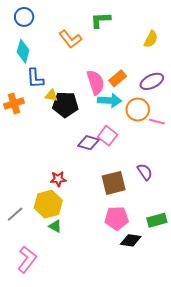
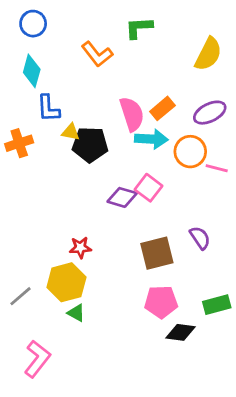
yellow semicircle: (151, 39) -> (208, 54), size x1.4

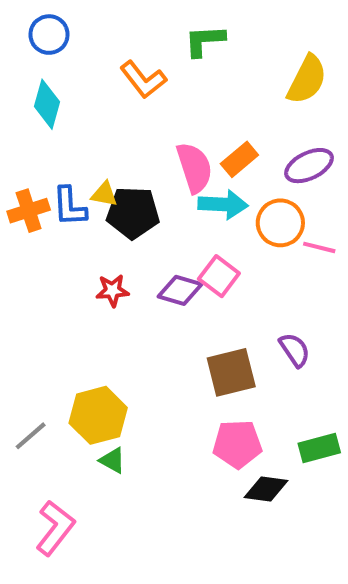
blue L-shape: (48, 108) -> (69, 207), moved
red star: (80, 248) -> (112, 290), moved

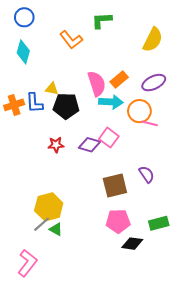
yellow triangle: (104, 194) -> (52, 89), moved
pink line: (319, 247) -> (150, 123), moved
gray line: (31, 436) -> (42, 224), moved

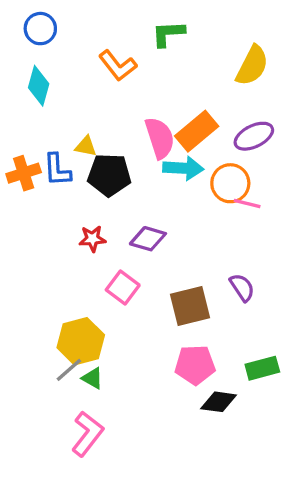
orange rectangle: (119, 79) -> (197, 131), size x1.4
pink square: (109, 138) -> (123, 287), moved
pink L-shape: (27, 263) -> (87, 434), moved

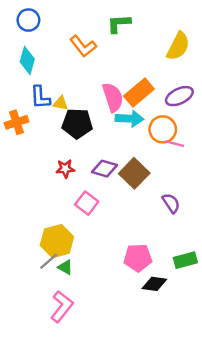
blue L-shape: (57, 170) -> (40, 97), moved
brown square: (190, 306) -> (134, 173), moved, turned -32

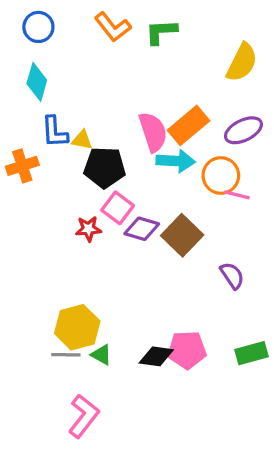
orange L-shape: (83, 46) -> (113, 27), moved
pink square: (87, 203) -> (118, 208), moved
gray line: (49, 261) -> (66, 355), turned 42
green triangle: (65, 267) -> (101, 355), moved
black diamond: (154, 284) -> (156, 356), moved

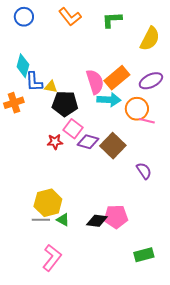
green L-shape: (161, 32) -> (112, 20), moved
cyan diamond: (37, 82) -> (23, 66), moved
green rectangle: (252, 353) -> (144, 255), moved

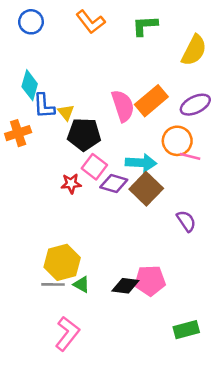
yellow triangle: (51, 87) -> (66, 112), turned 40
cyan arrow: (109, 100) -> (141, 163), moved

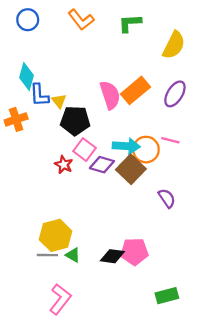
purple ellipse: (195, 105) -> (175, 94), turned -32
orange circle: (177, 141) -> (146, 150), moved
red star: (71, 184) -> (64, 165), turned 30

